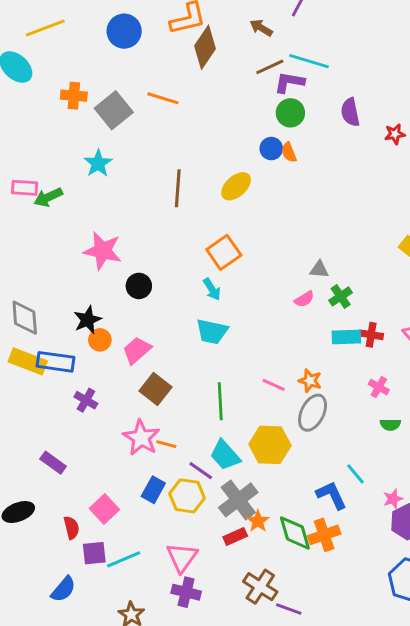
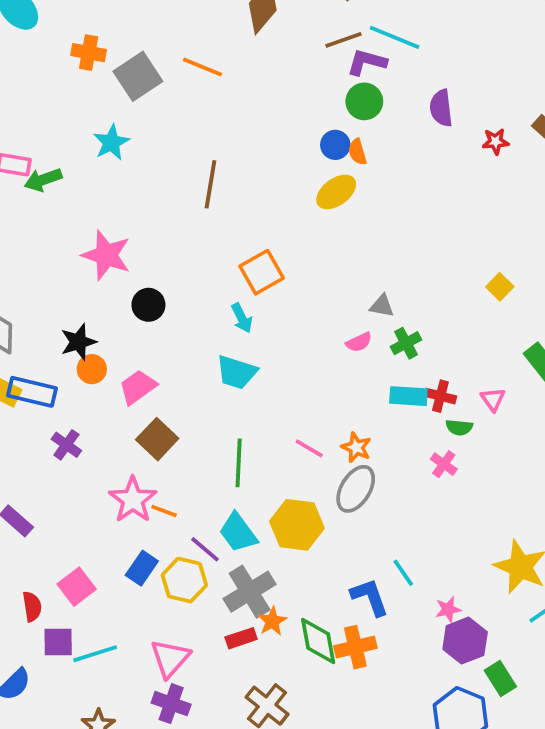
yellow ellipse: (236, 186) -> (336, 192), moved
green semicircle: (390, 425) -> (459, 427), moved

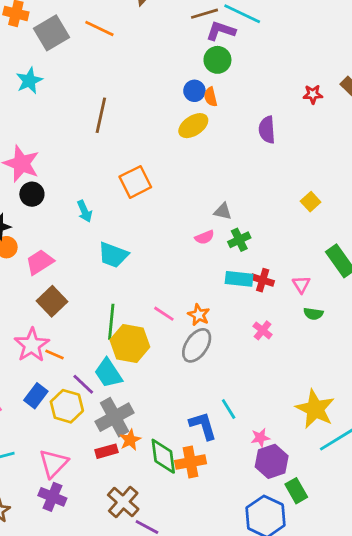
purple semicircle: (441, 108) -> (267, 130), moved
black circle: (148, 305) -> (32, 194), moved
cyan arrow: (242, 318) -> (85, 211), moved
green semicircle: (459, 427) -> (313, 314), moved
yellow hexagon: (297, 525) -> (130, 343), moved

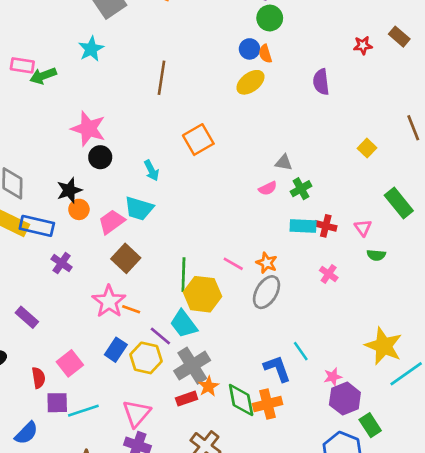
cyan trapezoid: (113, 255) -> (139, 208), moved

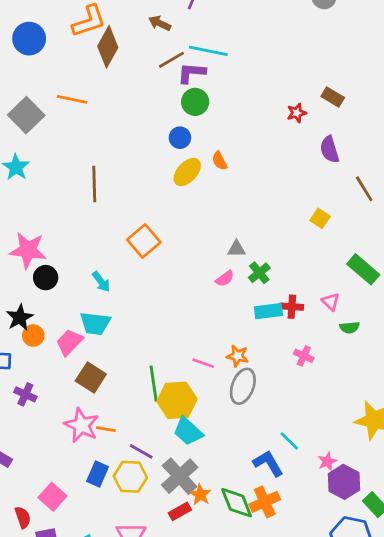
orange semicircle: (265, 54) -> (220, 161), moved
purple semicircle: (321, 82) -> (330, 150), moved
cyan trapezoid: (184, 324) -> (188, 431), moved

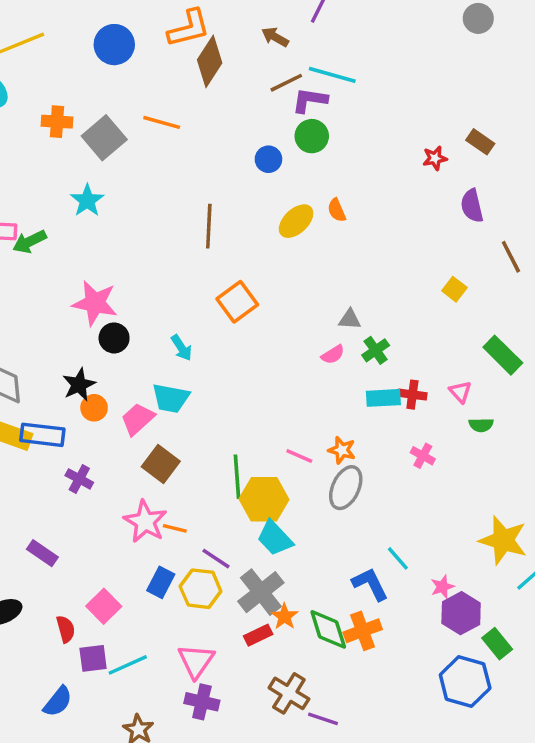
blue circle: (180, 138) -> (268, 159), moved
brown line: (94, 184) -> (209, 226), moved

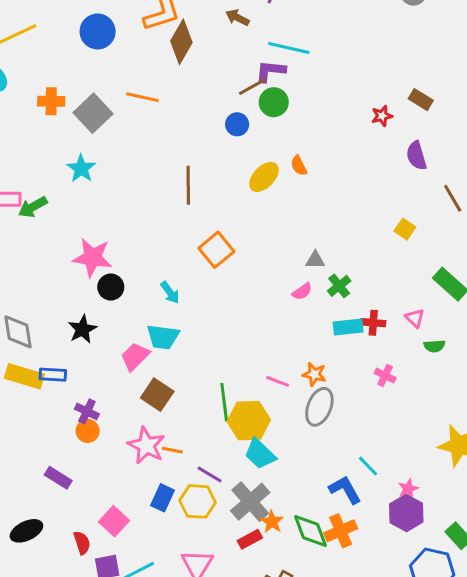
brown line: (286, 83) -> (252, 87), moved
orange circle: (94, 408) -> (88, 431), moved
blue rectangle: (42, 435) -> (53, 375), size x0.7
purple hexagon: (461, 613) -> (406, 513), moved

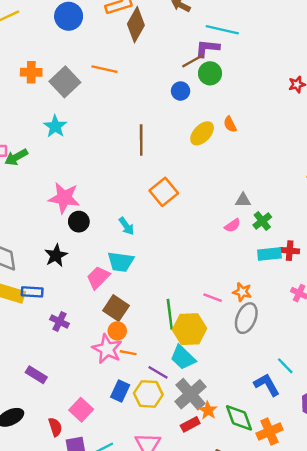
orange circle: (88, 431) -> (117, 331), moved
cyan trapezoid: (260, 454) -> (183, 358), moved
orange cross: (341, 531) -> (269, 431), moved

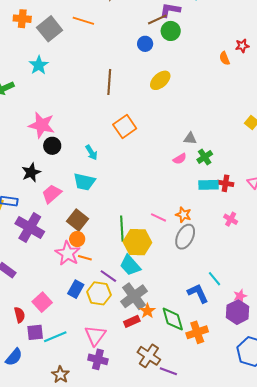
orange semicircle: (230, 124) -> (225, 58), moved
pink trapezoid: (98, 277) -> (52, 194), moved
purple cross: (59, 321) -> (30, 228), size x1.8

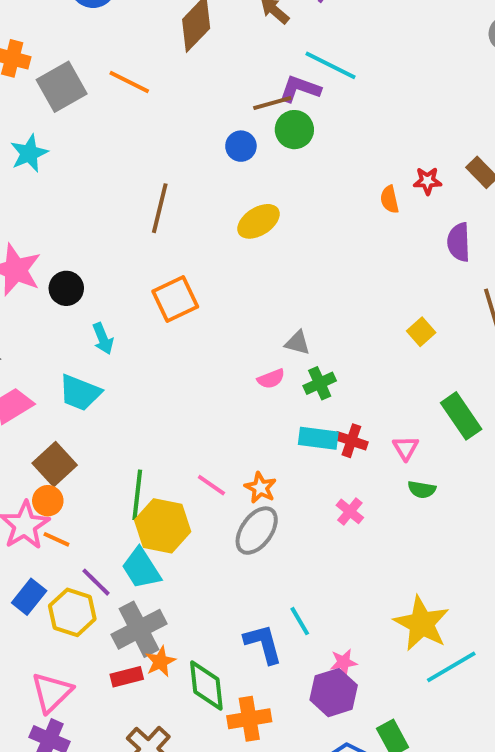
black circle: (52, 146) -> (66, 288), moved

